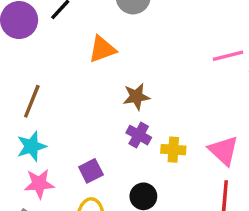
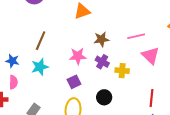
pink line: (228, 56) -> (136, 36), moved
pink triangle: (223, 151) -> (151, 55), moved
pink star: (39, 184) -> (78, 56), moved

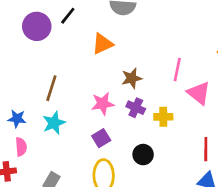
pink line: (136, 36) -> (177, 70), turned -60

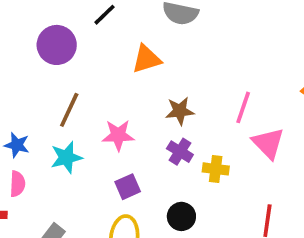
purple circle: (37, 26) -> (57, 45), moved
pink star: (103, 104) -> (118, 135), moved

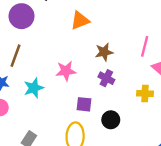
brown line: (69, 110) -> (15, 56), moved
yellow cross: (216, 169) -> (145, 94), moved
purple square: (128, 187) -> (84, 104), moved, turned 35

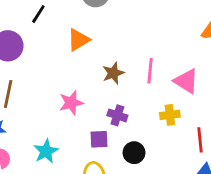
pink line: (145, 46) -> (150, 71), moved
purple cross: (106, 78) -> (117, 115), moved
cyan star: (34, 88) -> (46, 151), moved

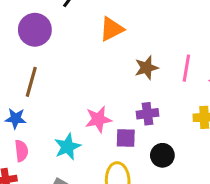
pink star: (71, 103) -> (98, 119), moved
purple cross: (117, 115) -> (148, 114), turned -30

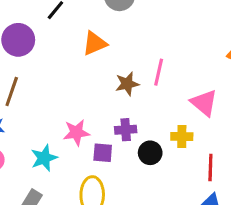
pink line: (186, 68) -> (159, 72), moved
black circle: (162, 155) -> (150, 153), moved

